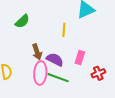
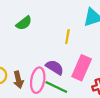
brown arrow: (37, 52) -> (18, 80), moved
pink rectangle: (80, 57) -> (82, 68), size x1.6

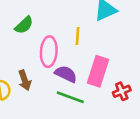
brown arrow: (18, 80) -> (25, 80), moved
pink ellipse: (38, 80) -> (49, 52), moved

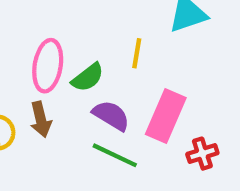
green semicircle: (24, 25) -> (88, 77), moved
pink ellipse: (49, 52) -> (48, 66), moved

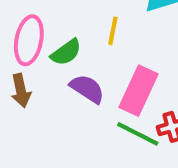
green line: (115, 155) -> (138, 134), moved

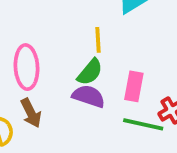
green semicircle: (66, 52) -> (90, 72), moved
pink rectangle: (138, 91) -> (134, 86), size x0.7

